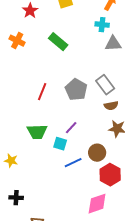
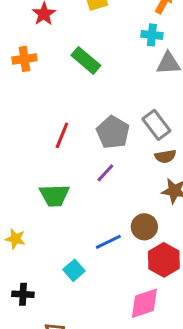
orange cross: (17, 41) -> (24, 59), turned -35
purple line: (71, 128) -> (105, 173), moved
cyan square: (60, 144) -> (74, 270), moved, turned 32

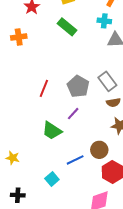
green rectangle: (86, 60) -> (67, 27), moved
green trapezoid: (54, 195) -> (52, 131), moved, turned 35

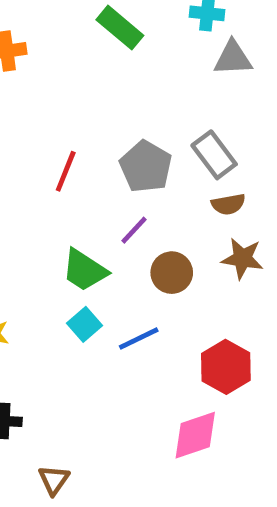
brown circle: (99, 150) -> (172, 273), moved
cyan square: (52, 179) -> (85, 324), moved

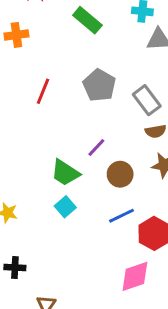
gray pentagon: (146, 167) -> (99, 85), moved
red line: (66, 171) -> (43, 91), moved
blue line: (139, 339) -> (122, 216), moved

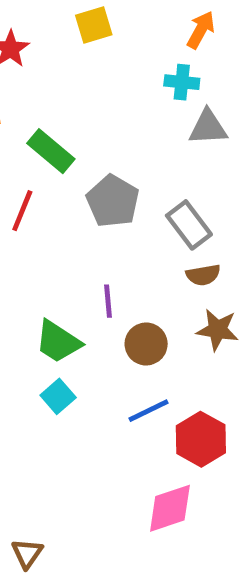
green rectangle: (87, 20) -> (51, 151), moved
purple line: (96, 148) -> (108, 301), turned -48

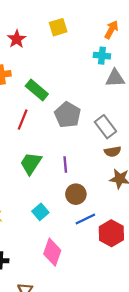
green trapezoid: (58, 342) -> (31, 163), moved, turned 90
brown circle: (146, 344) -> (76, 194), moved
pink diamond: (170, 508) -> (52, 252), moved, turned -52

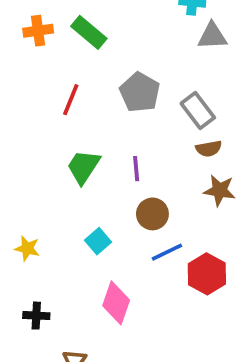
green rectangle: (37, 90) -> (89, 32), moved

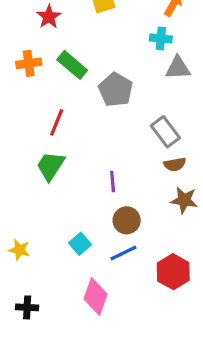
gray pentagon: (140, 92) -> (116, 90), moved
green trapezoid: (83, 167) -> (50, 166), moved
blue line: (167, 252) -> (123, 253), moved

